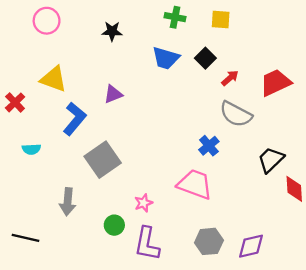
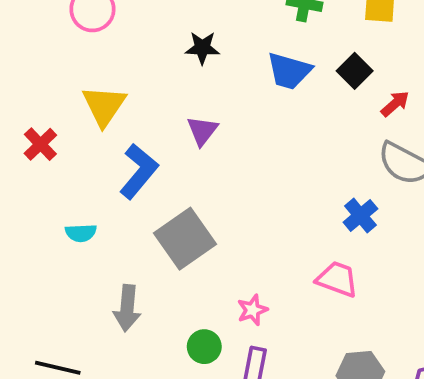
black star: (112, 31) -> (202, 48), moved
yellow triangle: (54, 79) -> (104, 106), turned 44
purple triangle: (113, 94) -> (202, 131), turned -30
cyan semicircle: (31, 149) -> (81, 233), moved
pink trapezoid: (195, 184) -> (337, 279), size x0.7

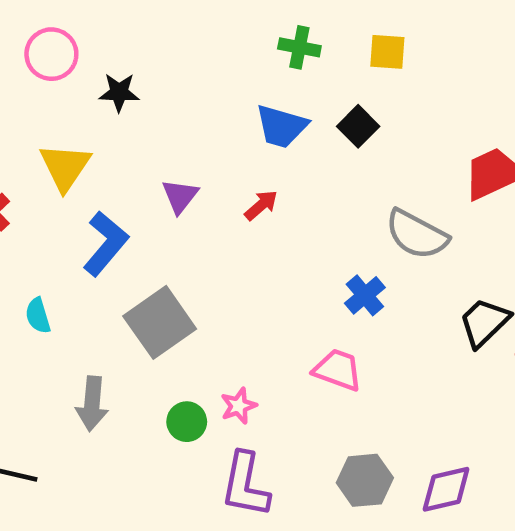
black star: (202, 48) -> (119, 92), moved
red arrow: (395, 104) -> (261, 205), moved
cyan semicircle: (81, 233) -> (38, 316), turned 76
green circle: (204, 347) -> (187, 422), moved

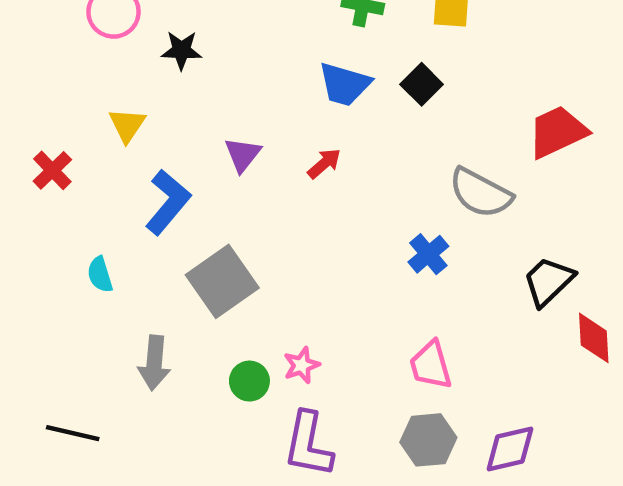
yellow triangle: (65, 167) -> (127, 125), size x0.7
pink trapezoid: (338, 370) -> (431, 365), moved, turned -126

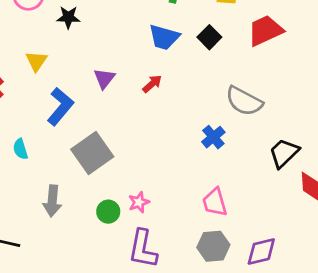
red trapezoid: (558, 132) -> (265, 31), moved

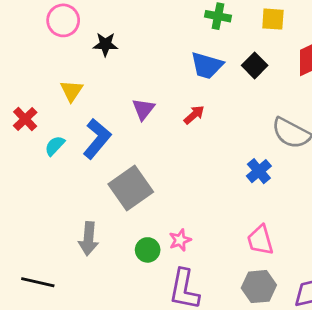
cyan semicircle: (20, 149) -> (55, 146), moved, turned 60

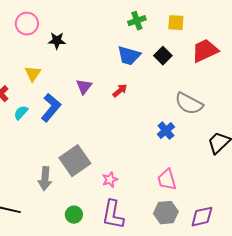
green cross: (218, 16) -> (137, 21), turned -30
gray square: (131, 188) -> (75, 161), moved
green circle: (148, 250) -> (74, 215), moved

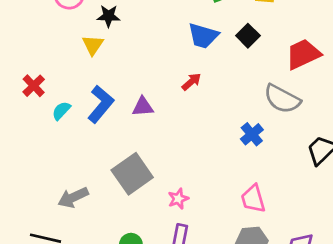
red trapezoid: (205, 51) -> (303, 54), moved
yellow triangle: (33, 74) -> (93, 45), moved
purple triangle: (84, 87) -> (143, 107), moved, turned 48
gray arrow: (45, 179) -> (73, 197), moved, turned 60

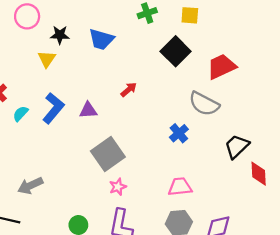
blue trapezoid: (203, 36) -> (101, 39), moved
black square: (248, 36) -> (176, 51), size x1.5
gray square: (132, 174) -> (108, 154), moved
pink trapezoid: (253, 199) -> (180, 187), turned 100

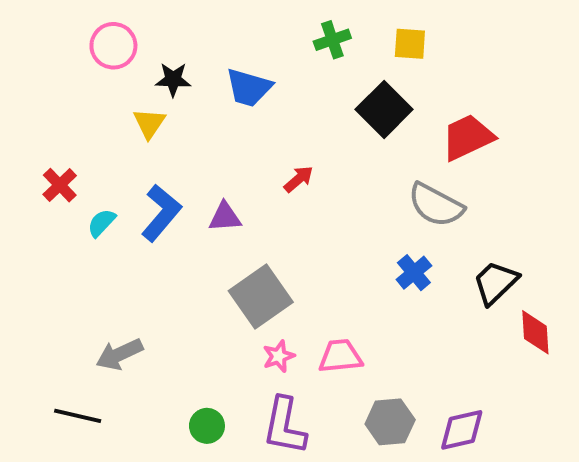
blue cross: (179, 133) -> (414, 273), moved
pink trapezoid: (180, 187) -> (340, 356), moved

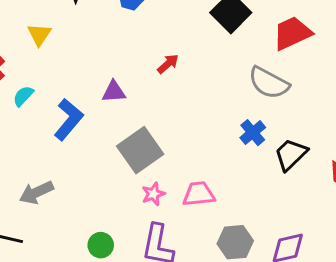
yellow triangle: (149, 123) -> (39, 35), moved
blue L-shape: (161, 213) -> (69, 119), moved
black trapezoid: (496, 283) -> (291, 154), moved

